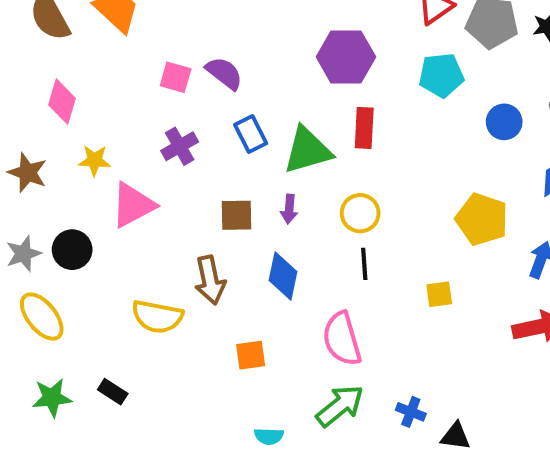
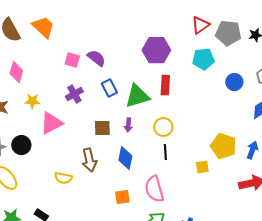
yellow pentagon: (482, 219) -> (223, 146), moved
yellow semicircle: (157, 317) -> (63, 178), size x0.7
orange square: (251, 355) -> (122, 197), moved

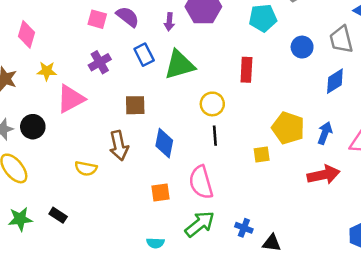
red rectangle: (165, 85) -> (246, 70), moved
purple arrow: (128, 125) -> (169, 22), moved

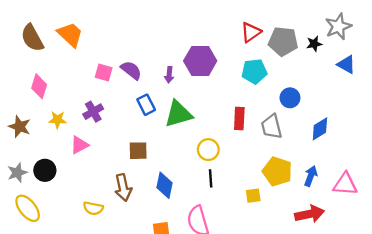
gray trapezoid: (341, 39) -> (272, 127), moved
purple cross: (100, 62) -> (93, 112), moved
pink triangle: (71, 99) -> (79, 145), size x0.7

